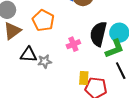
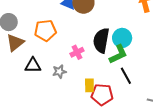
orange pentagon: (43, 20) -> (45, 30), turned -30
gray star: (45, 61) -> (59, 72), moved

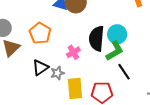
orange pentagon: (45, 30) -> (40, 33), turned -30
black triangle: (33, 65) -> (40, 68), moved, turned -30
yellow rectangle: (89, 85) -> (75, 88), moved, size x1.5

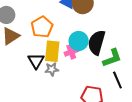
cyan circle: (117, 34) -> (79, 41), moved
black triangle: (40, 68) -> (36, 61), turned -36
yellow rectangle: (75, 88) -> (52, 51), moved

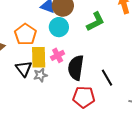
cyan circle: (79, 41) -> (59, 27), moved
black semicircle: (97, 42) -> (76, 68), moved
green L-shape: (112, 58) -> (96, 22), moved

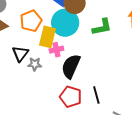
cyan circle: (59, 27) -> (65, 23), size x1.4
yellow rectangle: (39, 57) -> (47, 37), moved
black line: (107, 78) -> (96, 95), moved

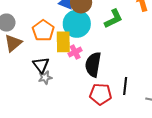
gray star: (35, 64) -> (45, 78), moved
black line: (96, 95) -> (125, 86), turned 36

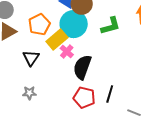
yellow rectangle: (63, 42) -> (57, 39), turned 40
pink cross: (75, 52) -> (67, 51), turned -32
gray star: (45, 78) -> (29, 93), moved

